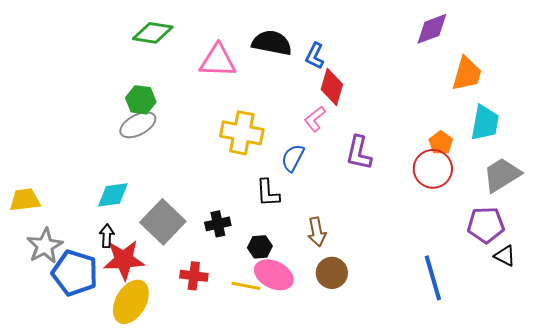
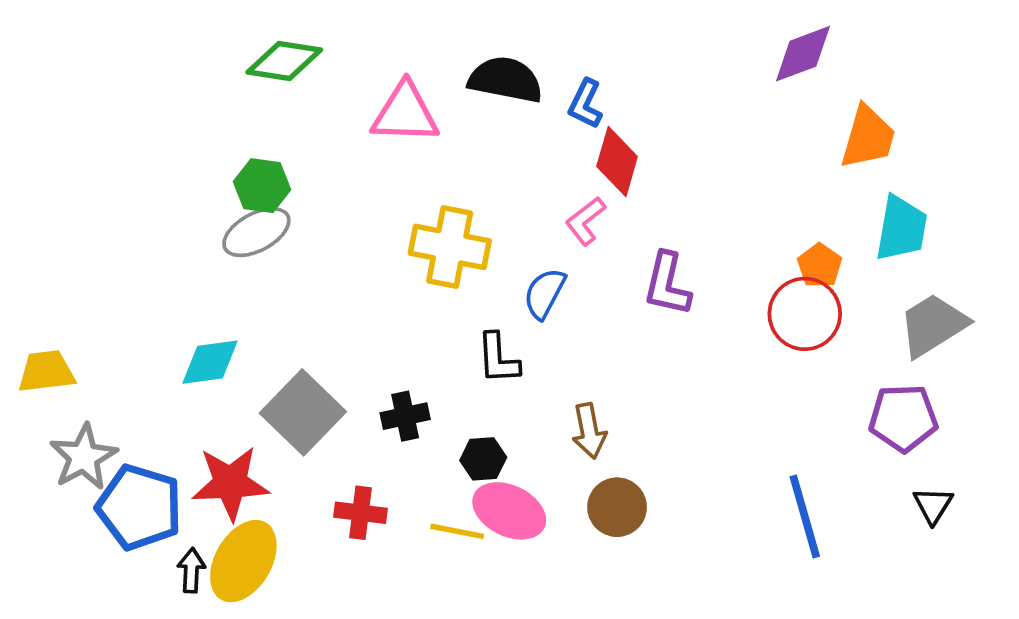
black arrow: (107, 236) -> (191, 570), moved
black triangle: (505, 256) -> (933, 505), moved, turned 35

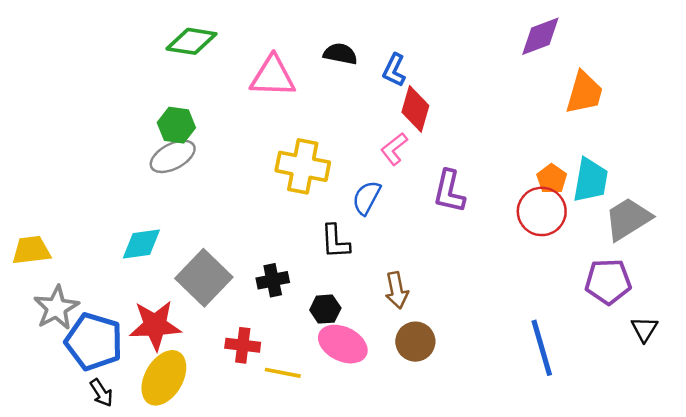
black semicircle: (505, 80) -> (340, 54), size x0.7
cyan trapezoid: (901, 228) -> (591, 180), moved
black triangle: (933, 505) -> (644, 329), moved
yellow line: (457, 531) -> (283, 373), moved
black arrow: (191, 570) -> (101, 393), moved, turned 144

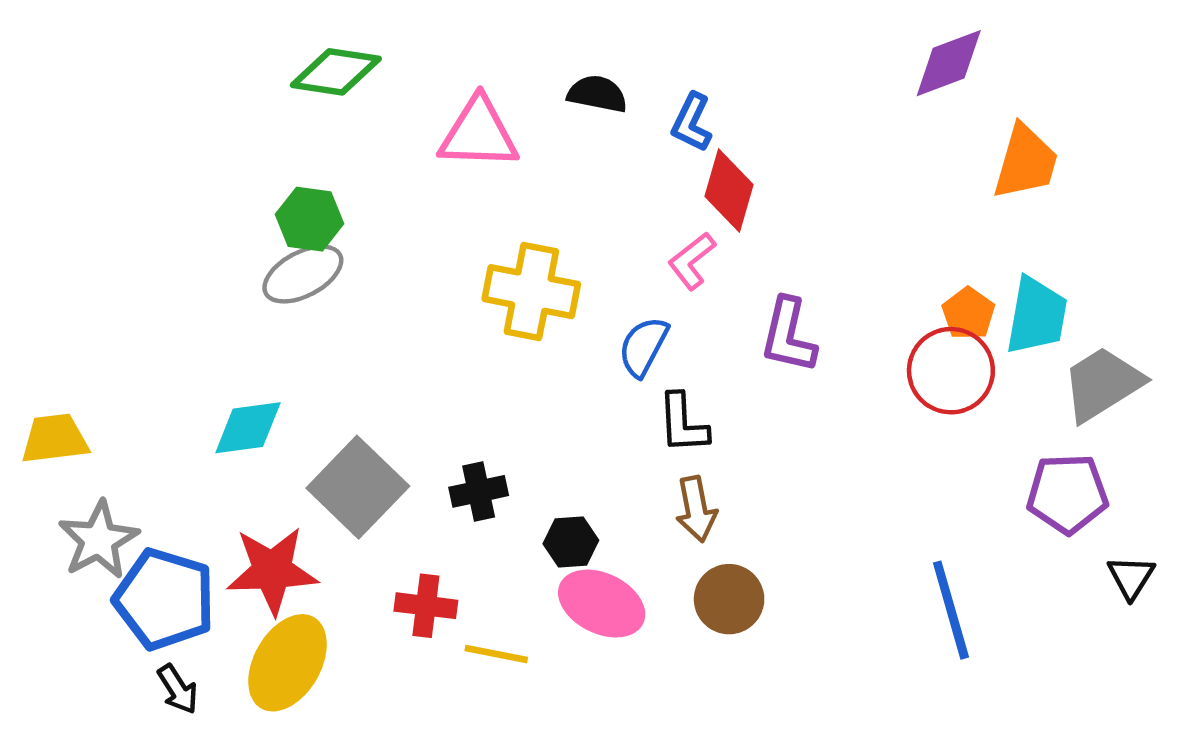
black L-shape: (335, 241) -> (683, 423), moved

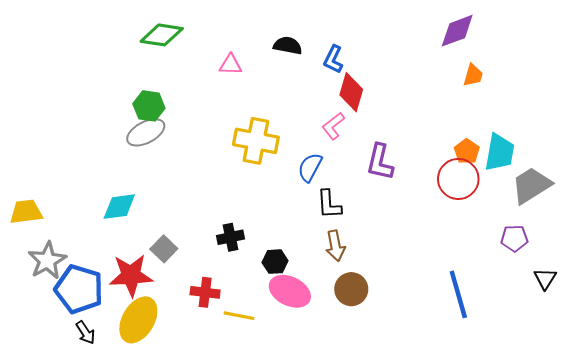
pink triangle: (479, 133) -> (231, 65), size x0.6
orange trapezoid: (1026, 162) -> (473, 75), moved, size x0.6
gray square: (358, 487) -> (164, 249), moved, size x0.6
purple pentagon: (1067, 494) -> (514, 238), size x0.7

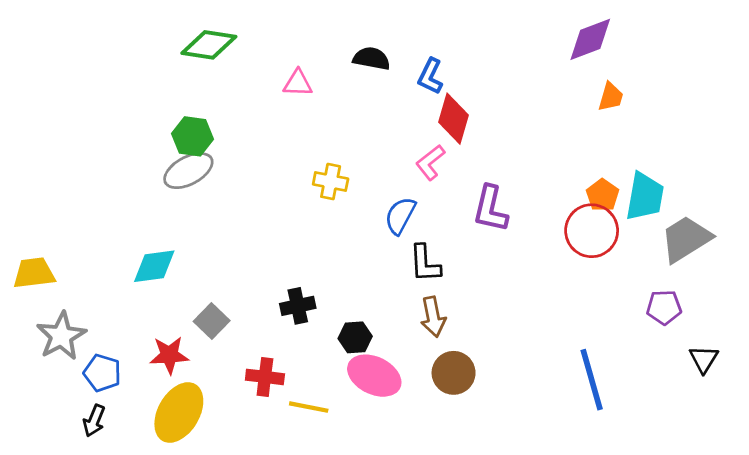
yellow cross: (256, 141) -> (331, 182), size x0.6
red star: (131, 275) -> (169, 355), size x0.7
blue pentagon: (79, 289) -> (102, 373), size x0.6
black arrow: (85, 333) -> (94, 421), moved, turned 55

